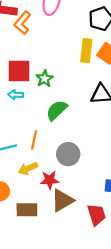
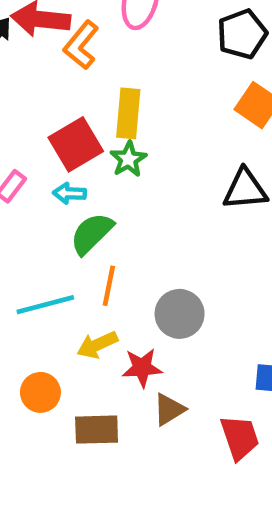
yellow rectangle: (86, 51) -> (128, 113), moved
red square: (19, 71) -> (76, 144), turned -30
green semicircle: (57, 110) -> (92, 233), moved
brown triangle: (62, 200) -> (169, 409), size x0.7

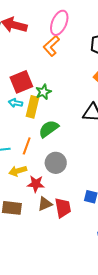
orange L-shape: (81, 45) -> (51, 46), moved
yellow rectangle: (128, 113) -> (33, 107), moved
green semicircle: (92, 233) -> (49, 129), moved
red trapezoid: (240, 437) -> (63, 208), moved

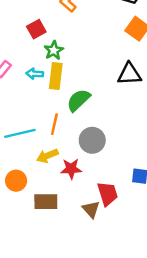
red square: (21, 82) -> (36, 29), moved, size x0.7
green star: (43, 92) -> (54, 50), moved
brown triangle: (45, 204) -> (91, 209), moved, turned -42

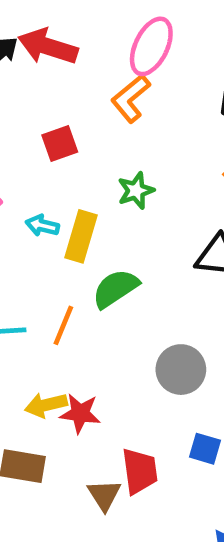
green star: (54, 50) -> (136, 191), moved
gray circle: (92, 140) -> (181, 370), moved
yellow arrow: (47, 156) -> (46, 405), moved

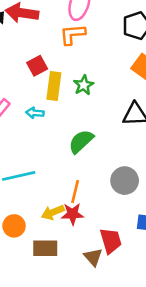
orange L-shape: (131, 98) -> (73, 34), turned 44
yellow rectangle: (81, 236) -> (54, 86), moved
orange line: (63, 325) -> (75, 192), moved

